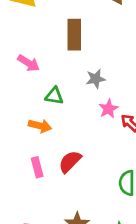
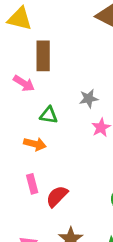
brown rectangle: (74, 35) -> (43, 56), moved
red semicircle: (70, 162) -> (57, 196), moved

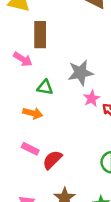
gray star: (89, 99) -> (81, 73), size x1.5
pink rectangle: (32, 184) -> (30, 149), turned -49

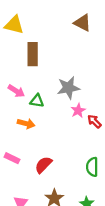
pink arrow: (23, 59) -> (16, 91), moved
pink rectangle: (30, 149) -> (12, 158), moved

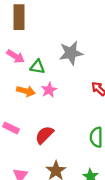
brown rectangle: (33, 54) -> (19, 17), moved
pink star: (78, 111) -> (49, 90), moved

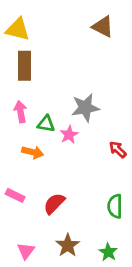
pink arrow: (16, 56) -> (20, 112), turned -132
pink star: (49, 90) -> (69, 135), moved

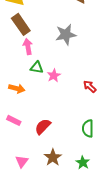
brown rectangle: (25, 66) -> (21, 24), turned -35
gray star: (85, 108) -> (66, 34), moved
pink arrow: (20, 112) -> (28, 46), moved
orange arrow: (33, 152) -> (17, 88), moved

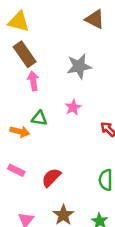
green triangle: (37, 67) -> (39, 118), moved
pink star: (54, 75) -> (73, 107), moved

